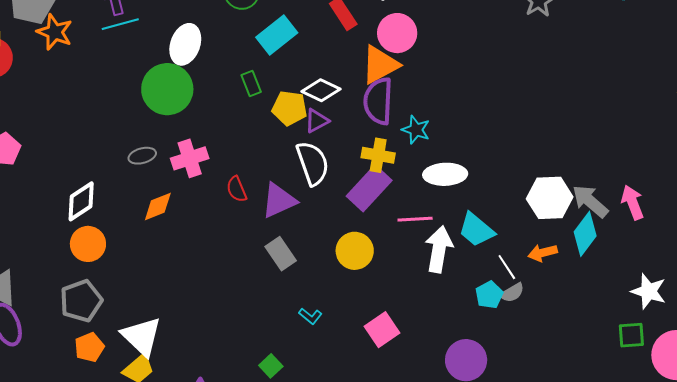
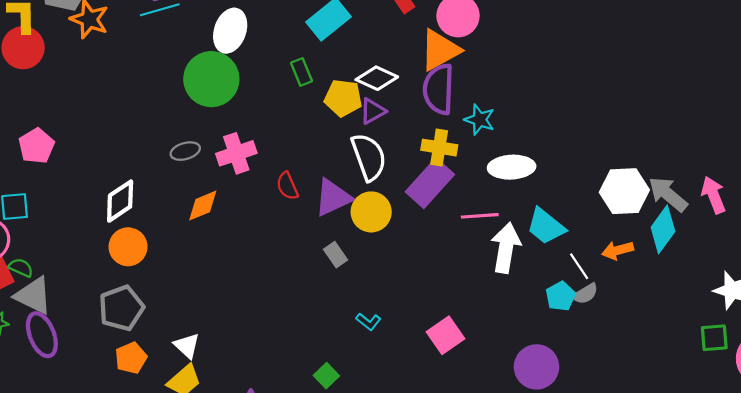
yellow circle: (355, 251) -> (371, 212), moved
gray rectangle: (281, 254) -> (336, 255), size x0.7
white triangle: (142, 336) -> (187, 346), size x0.6

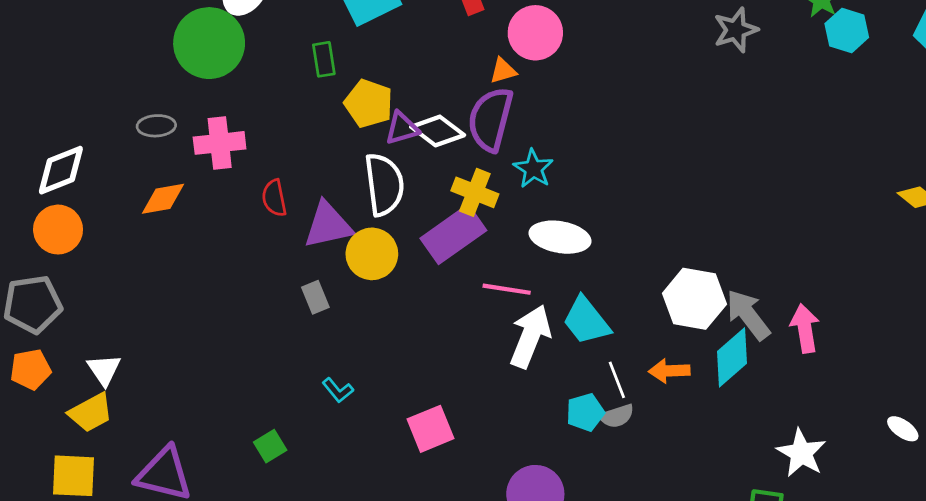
orange triangle: (440, 50) -> (503, 71), size x0.5
white diamond: (377, 78) -> (438, 131), moved

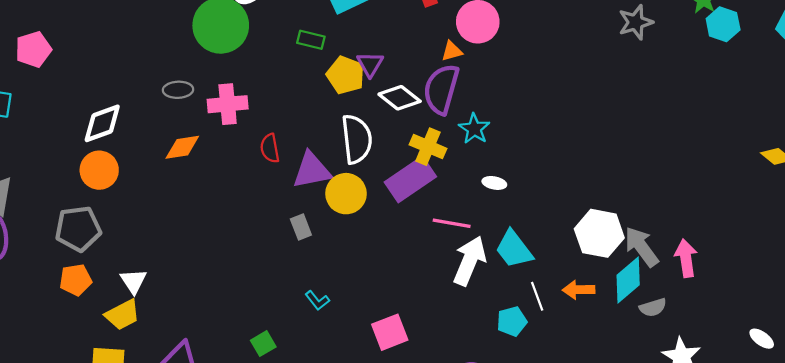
green rectangle: (324, 59) -> (311, 40), turned -68
purple triangle: (402, 128) -> (370, 64), moved, turned -44
white ellipse: (560, 237) -> (494, 183), size x0.5
gray semicircle: (617, 416) -> (653, 307), moved

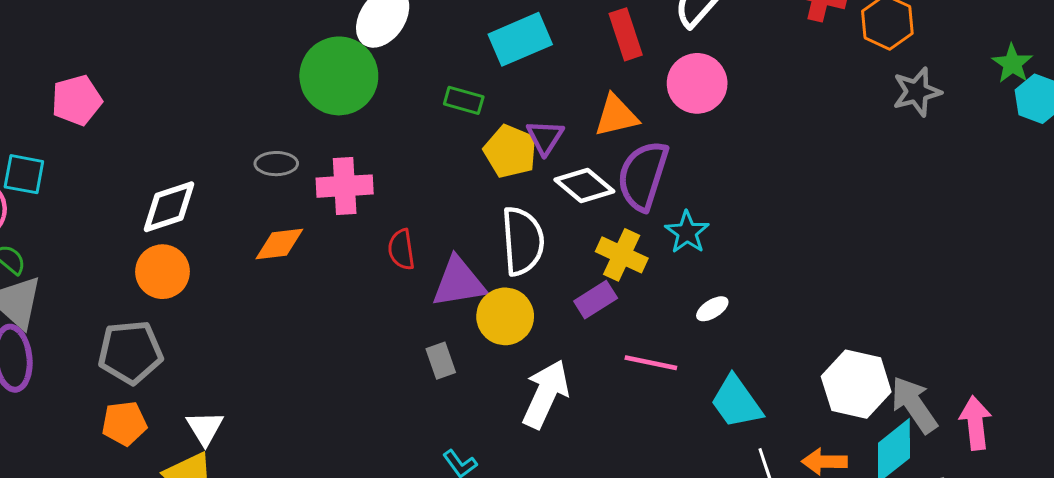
orange triangle: (452, 51) -> (616, 116), moved, size x1.5
purple rectangle: (410, 179) -> (596, 300), size x0.6
white ellipse: (494, 183) -> (712, 309), turned -45
white arrow: (470, 261) -> (546, 394), moved

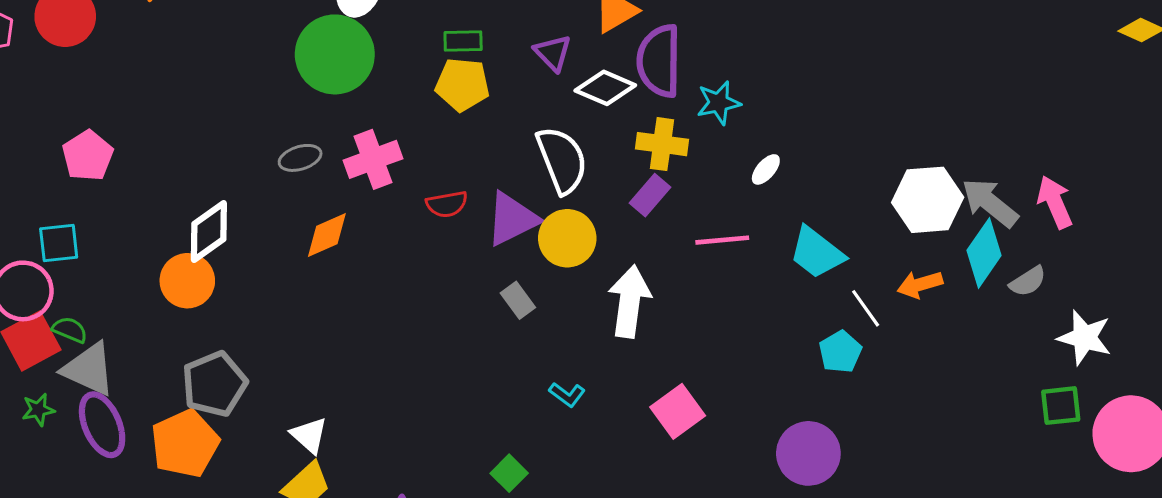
yellow pentagon: (510, 151) -> (462, 84), moved
cyan star: (687, 232) -> (719, 103), turned -30
red semicircle: (401, 249) -> (447, 204), turned -75
orange circle: (162, 272) -> (187, 281), moved
orange pentagon: (124, 423) -> (185, 444), moved, size x1.5

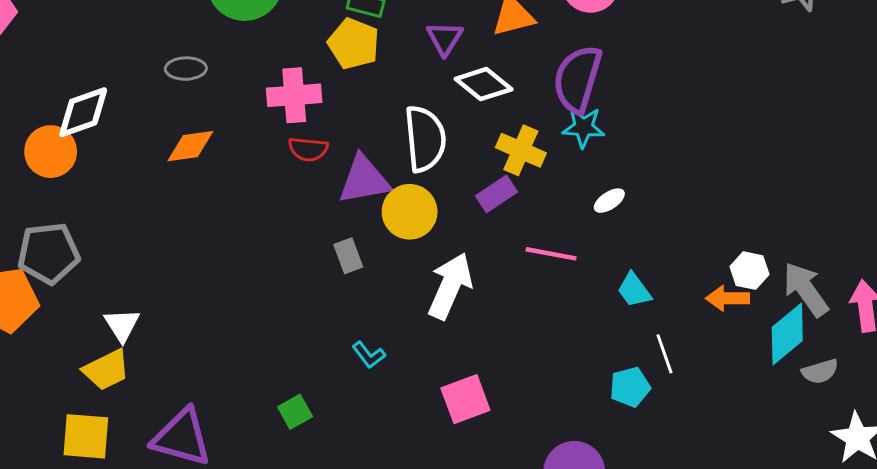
purple semicircle: (659, 61) -> (577, 79), moved
pink cross: (373, 159) -> (294, 95), moved
white hexagon: (928, 200) -> (750, 271), size x0.6
cyan trapezoid: (817, 253) -> (634, 290), size x0.7
orange arrow: (920, 284) -> (728, 298), moved

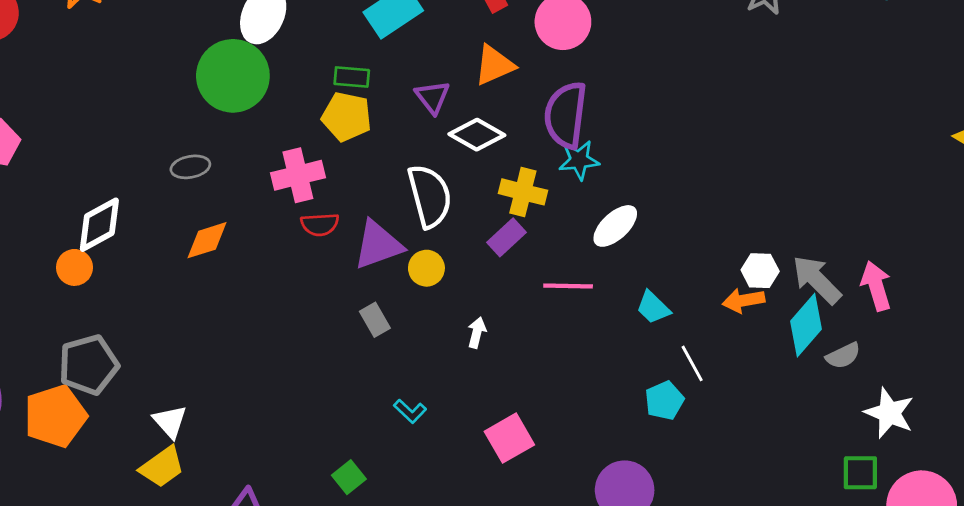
orange circle: (51, 152) -> (74, 267), size x0.7
white ellipse: (609, 201) -> (615, 226), size x1.6
yellow circle: (410, 212) -> (426, 268), size x0.7
white arrow: (450, 286) -> (477, 332), size x0.5

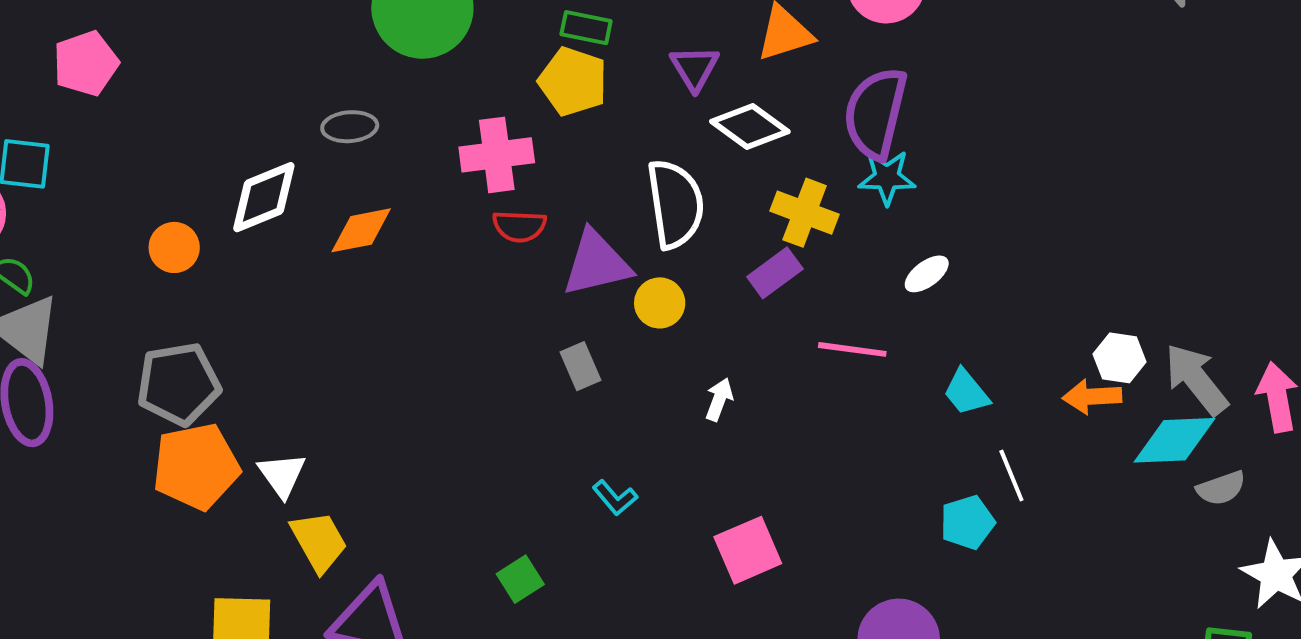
white diamond: (99, 225) -> (264, 197), moved
white ellipse: (615, 226) -> (927, 274), size x0.7
cyan diamond: (806, 325) -> (1175, 440), turned 40
orange pentagon: (55, 416) -> (196, 466), moved
yellow trapezoid: (162, 467) -> (319, 542), moved, turned -90

